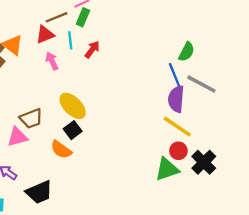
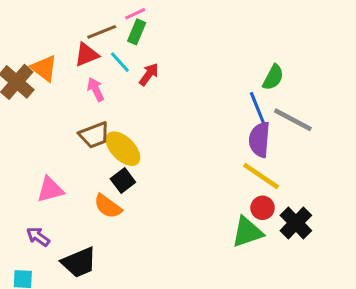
cyan line: (70, 40) -> (120, 62), turned -36
brown trapezoid: (31, 119) -> (94, 135), moved

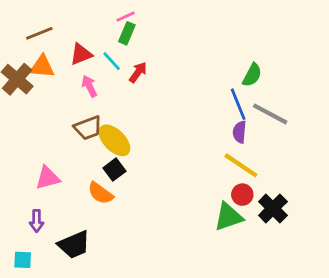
brown line: (102, 32) -> (39, 33), moved
orange triangle: (44, 68) -> (42, 67), turned -32
purple semicircle: (259, 140) -> (240, 132), size x0.7
purple arrow: (38, 237) -> (37, 221), turned -125

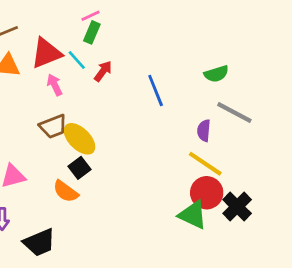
red triangle: (81, 54) -> (46, 53), size x1.4
green semicircle: (252, 75) -> (216, 74), turned 45
blue line: (238, 104) -> (156, 90), moved
red circle: (242, 195) -> (207, 193), size x1.5
green triangle: (228, 217) -> (193, 215), turned 44

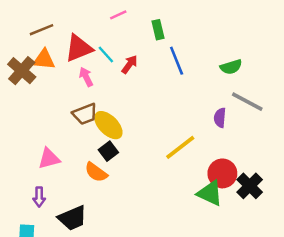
green rectangle: (92, 32) -> (158, 30), moved, turned -36
blue line: (156, 90) -> (177, 61), moved
yellow line: (205, 164) -> (180, 147), moved, turned -72

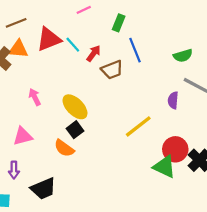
green rectangle: (158, 30) -> (119, 23), turned 35
pink arrow: (86, 77) -> (35, 97), moved
brown trapezoid: (85, 114) -> (112, 70), moved

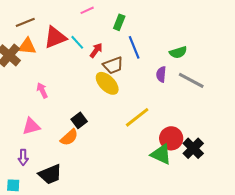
purple semicircle: (173, 100) -> (161, 74), moved
yellow ellipse: (75, 107) -> (107, 83), moved
orange semicircle: (64, 148) -> (69, 137), turned -78

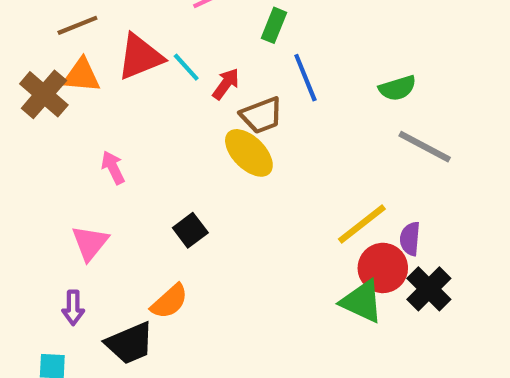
purple semicircle: (161, 74) -> (410, 239), moved
yellow line: (137, 117) -> (362, 224), moved
pink triangle: (31, 126) -> (90, 243), turned -36
orange semicircle: (69, 137) -> (169, 301), moved

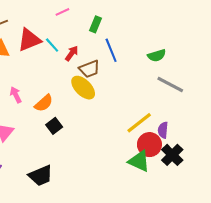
orange semicircle: (169, 301) -> (44, 103), moved
black trapezoid: (130, 343) -> (41, 176), moved

